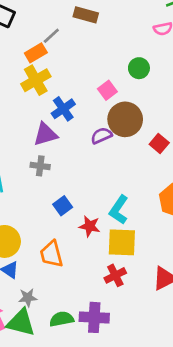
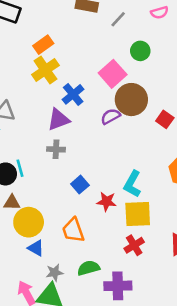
gray line: (51, 36) -> (118, 19), moved
pink square: (107, 90) -> (113, 74), size x1.5
green semicircle: (62, 319) -> (89, 268), moved

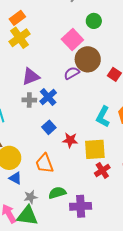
blue cross: (73, 94) -> (48, 97), moved
cyan L-shape: (132, 184) -> (103, 117), moved
red cross: (134, 245) -> (102, 170), moved

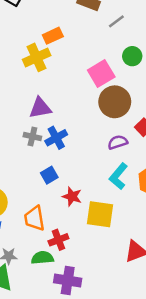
orange rectangle: (17, 18) -> (53, 36), moved
purple semicircle: (72, 73) -> (118, 142), moved
red cross: (102, 170) -> (58, 240), moved

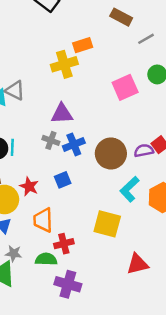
brown circle: (115, 102) -> (111, 153), moved
purple semicircle: (118, 142) -> (144, 151), moved
red star: (72, 196) -> (29, 186), moved

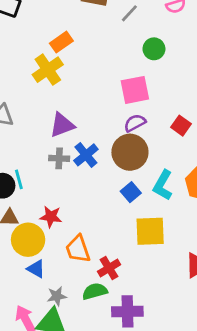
pink square: (125, 87) -> (135, 90), moved, turned 30
purple semicircle: (144, 151) -> (135, 123), moved
blue square: (63, 180) -> (131, 192), moved

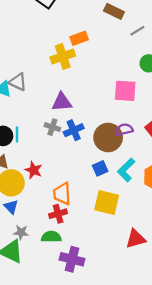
purple semicircle: (135, 123) -> (124, 130), moved
orange trapezoid: (78, 249) -> (62, 194), moved
red cross: (109, 268) -> (58, 214), moved

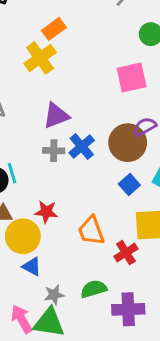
red cross: (58, 214) -> (126, 253), moved

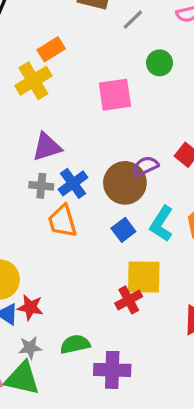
pink square: (132, 78) -> (115, 95), moved
red star: (46, 212) -> (30, 307), moved
orange trapezoid: (91, 231) -> (62, 221), moved
red cross: (126, 253) -> (129, 300), moved

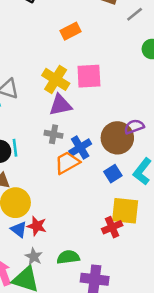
yellow cross: (33, 81) -> (56, 79), moved, turned -32
pink square: (115, 95) -> (89, 76), moved
blue cross: (73, 183) -> (80, 147), moved
orange trapezoid: (62, 221) -> (67, 163), turned 72
gray star: (30, 348) -> (34, 257), turned 30

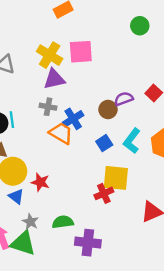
brown circle: (117, 138) -> (108, 109), size x0.6
orange trapezoid: (67, 163) -> (61, 133), turned 60
red star: (37, 226) -> (40, 182), moved

